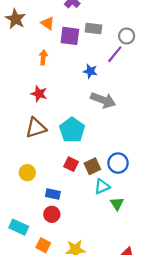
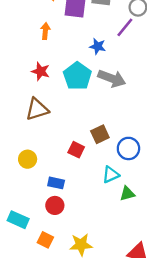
cyan pentagon: (72, 130) -> (77, 76), moved
brown square: (92, 166) -> (100, 134), moved
green triangle: (117, 204) -> (127, 194), turned 48

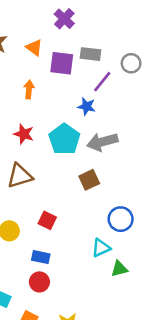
purple line: (125, 27) -> (102, 82), moved
gray arrow: (112, 78) -> (102, 142), turned 144
brown square: (100, 134) -> (89, 180), moved
red square: (76, 150) -> (47, 220), moved

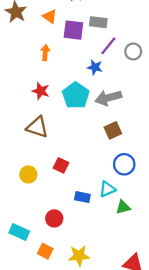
gray circle: (131, 63) -> (133, 51), moved
brown triangle: (20, 176) -> (37, 127), turned 35
brown square: (89, 180) -> (113, 130), moved
blue rectangle: (41, 257) -> (82, 197), moved

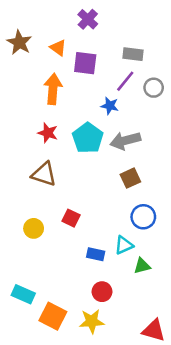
gray rectangle: (98, 22) -> (133, 54), moved
orange arrow: (45, 53) -> (53, 89), size x1.6
red circle: (54, 218) -> (102, 292), moved
orange square: (45, 251) -> (53, 316), size x1.5

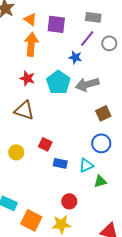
orange triangle: (58, 48) -> (30, 19), moved
brown square: (130, 178) -> (103, 113), moved
blue rectangle: (96, 254) -> (60, 163), moved

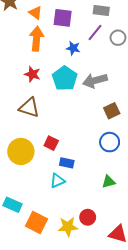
blue star: (75, 57) -> (73, 48), moved
yellow circle: (16, 152) -> (21, 151), size x1.6
cyan triangle: (86, 165) -> (57, 181), moved
red circle: (69, 201) -> (88, 217), moved

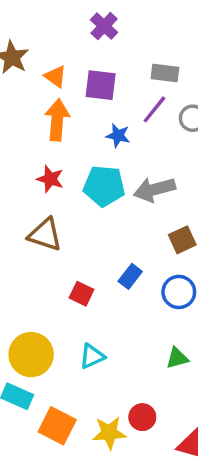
cyan pentagon: (65, 78) -> (104, 186), turned -30
yellow circle: (21, 151) -> (31, 355), moved
blue rectangle: (67, 163) -> (130, 276), moved, turned -64

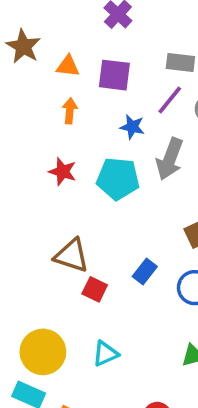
orange triangle: (55, 76) -> (68, 66), turned -30
orange arrow: (57, 120) -> (70, 111), size x0.6
gray arrow: (154, 189) -> (170, 159), moved, turned -54
brown triangle: (45, 235) -> (72, 255), moved

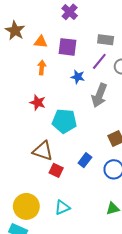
cyan pentagon: (118, 179) -> (64, 121), moved

